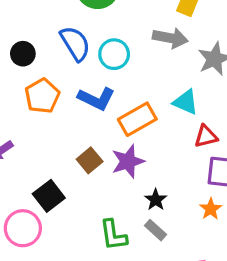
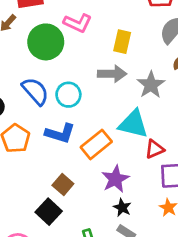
cyan triangle: (186, 102) -> (133, 124), size x1.4
purple star: (128, 161) -> (115, 179), moved
black square: (49, 196) -> (49, 212), moved

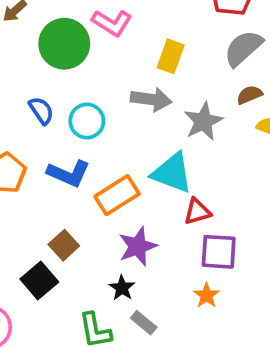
blue semicircle: (35, 91) -> (41, 111), size x0.7
black star: (122, 208) -> (122, 288), moved

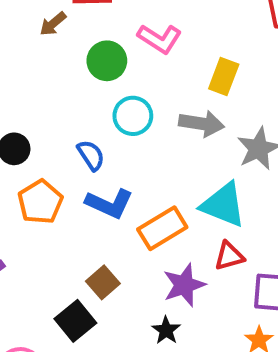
green circle: (64, 44) -> (107, 61), size x0.7
blue semicircle: (41, 111) -> (91, 155), moved
cyan circle: (87, 121) -> (133, 116), moved
red triangle: (197, 212) -> (229, 256), moved

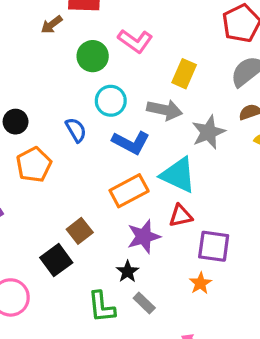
blue L-shape: (109, 204) -> (131, 142), moved

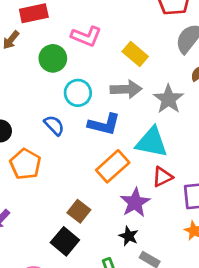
yellow rectangle: (184, 74) -> (135, 54), turned -60

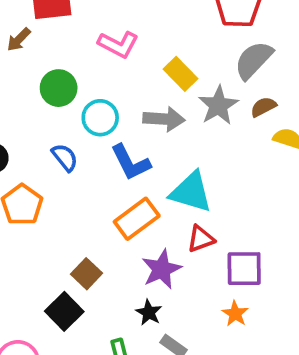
green circle: (53, 58) -> (59, 88), moved
gray star: (169, 99) -> (218, 105), moved
blue L-shape: (104, 124) -> (131, 162), turned 44

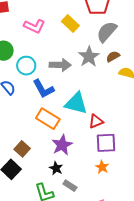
yellow rectangle: (180, 74) -> (70, 23), moved
orange rectangle: (137, 219) -> (48, 119), turned 70
red triangle: (201, 239) -> (96, 121), moved

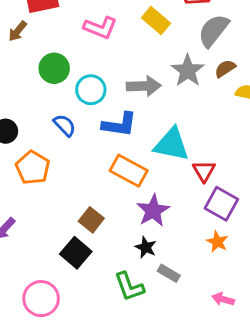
blue L-shape: (43, 89) -> (119, 125), turned -50
red triangle: (96, 121) -> (204, 171), turned -35
purple square: (106, 143) -> (221, 204), turned 35

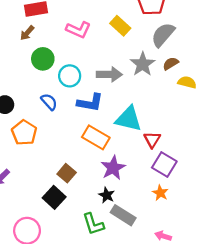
brown arrow: (18, 31) -> (27, 33), moved
gray rectangle: (169, 273) -> (123, 215), size x1.5

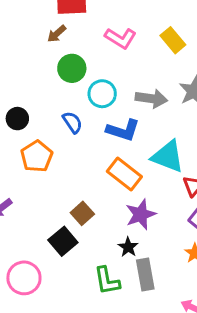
gray rectangle: (123, 215) -> (145, 275), turned 40

